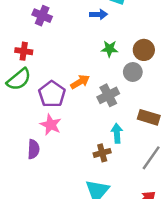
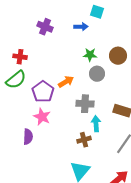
purple cross: (42, 16) -> (45, 27), moved
gray circle: (133, 72) -> (97, 74), moved
gray cross: (108, 95) -> (85, 104), moved, turned 30

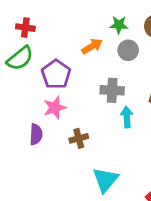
orange arrow: (66, 82) -> (92, 46), moved
pink star: (42, 117) -> (55, 108), turned 30
brown cross: (84, 140) -> (79, 138), moved

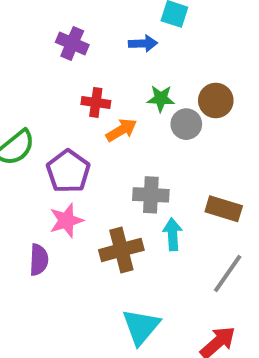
red cross: (25, 28) -> (96, 102), moved
gray circle: (128, 50) -> (186, 124), moved
brown cross: (79, 138) -> (121, 250), moved, size x1.5

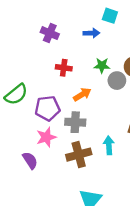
orange arrow: (121, 130) -> (82, 94), moved
purple pentagon: (68, 171) -> (47, 108), turned 30
gray cross: (151, 195) -> (75, 122), moved
purple semicircle: (39, 260) -> (30, 160), turned -36

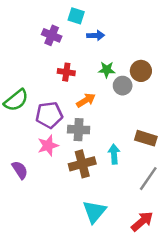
cyan square: (110, 16) -> (76, 16), moved
purple semicircle: (30, 160) -> (20, 170), moved

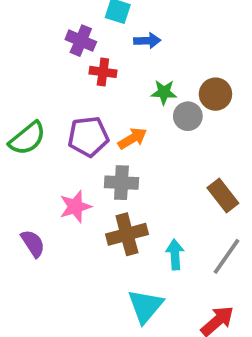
red cross: (66, 72) -> (103, 72), moved
purple pentagon: (49, 115) -> (88, 136), moved
brown rectangle: (146, 138) -> (223, 196), turned 35
cyan arrow: (114, 154) -> (175, 255), moved

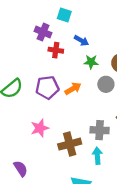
blue arrow: (147, 41) -> (81, 41), moved, turned 32
gray circle: (188, 116) -> (106, 84), moved
gray cross: (121, 183) -> (100, 130), moved
purple semicircle: (33, 243) -> (21, 169), moved

